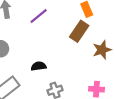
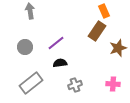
purple line: (39, 16) -> (56, 43), moved

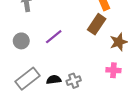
black semicircle: (60, 63) -> (54, 80), moved
pink cross: (113, 84) -> (113, 70), moved

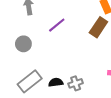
purple line: (54, 37) -> (57, 25), moved

